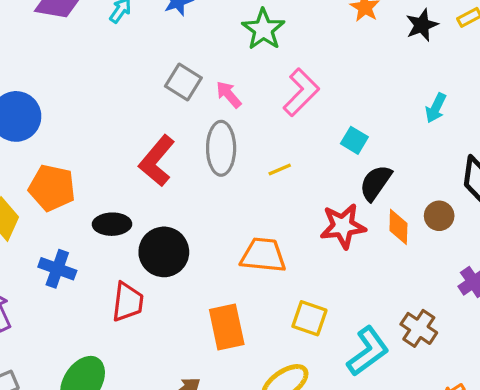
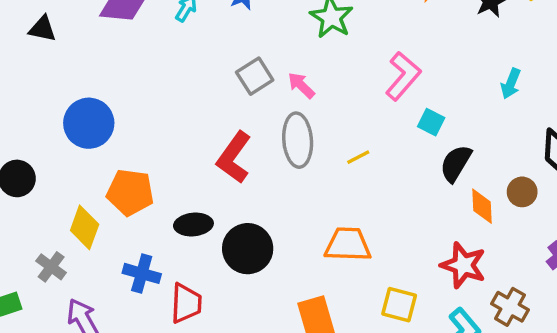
gray square: (183, 82) -> (255, 76), turned 30
pink L-shape: (301, 92) -> (403, 76), moved
red star: (343, 226) -> (463, 265), moved, turned 30
red trapezoid: (128, 302) -> (186, 303), moved

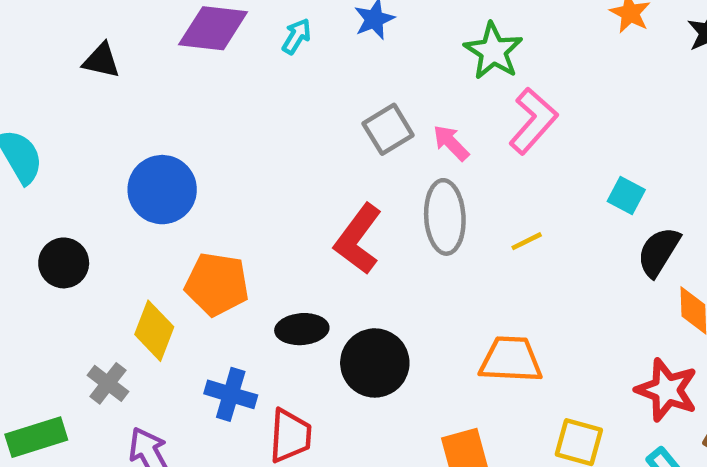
pink L-shape: (403, 76) -> (533, 121), moved

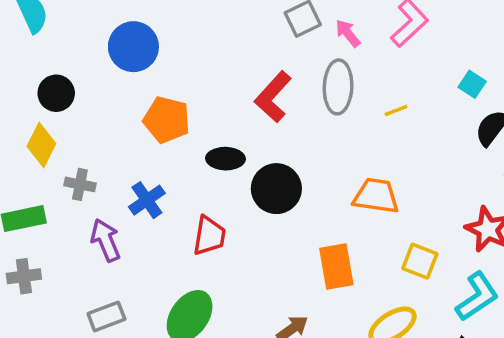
yellow diamond: (154, 331) -> (41, 145), moved
gray cross: (108, 383) -> (80, 184), turned -32
blue cross: (231, 394) -> (147, 200), moved, turned 33

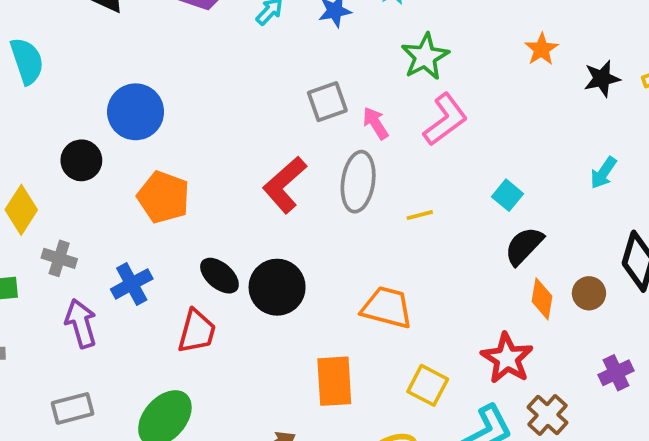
black circle: (56, 93) -> (81, 160), moved
black ellipse: (225, 159) -> (219, 276), moved, turned 33

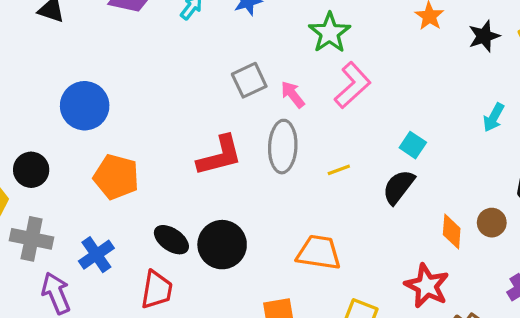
black circle: (81, 160) -> (31, 170), moved
red L-shape: (285, 185) -> (220, 156), turned -147
black semicircle: (524, 246) -> (399, 187), moved
gray cross: (59, 258) -> (32, 239), size x1.4

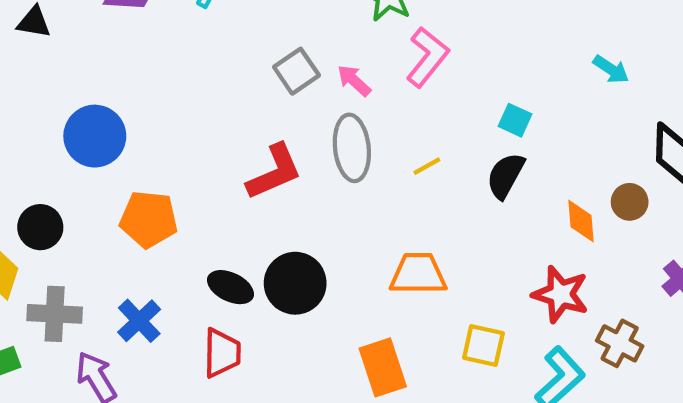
cyan arrow: (494, 117) -> (611, 69), turned -76

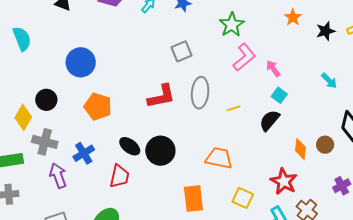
pink arrow: (354, 81) -> (273, 69), moved

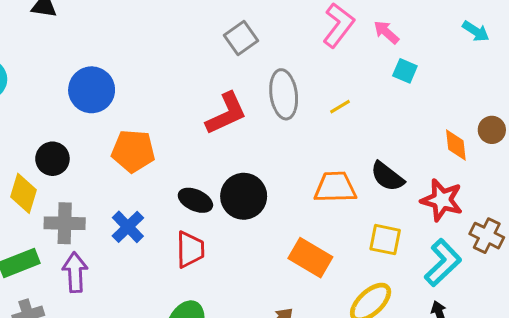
black semicircle: (269, 120) -> (387, 176), moved, turned -80
purple arrow: (58, 176) -> (75, 272), moved, turned 30
orange rectangle: (193, 199) -> (310, 258), turned -40

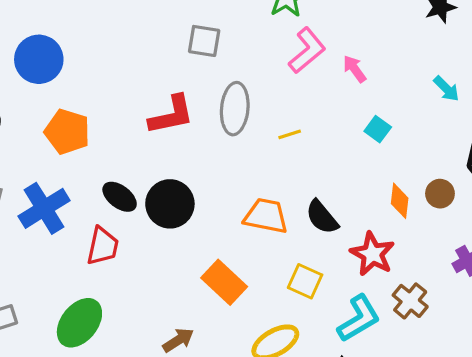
gray square: (241, 38) -> (204, 41), turned 32
cyan square: (405, 71) -> (378, 129), moved
blue cross: (128, 227) -> (44, 208), size x1.4

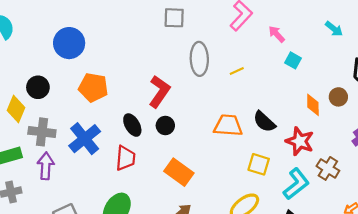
pink arrow: (355, 69) -> (277, 34), moved
red L-shape: (171, 115) -> (159, 92), moved, turned -36
black ellipse: (120, 197) -> (132, 125), turned 30
black circle: (170, 204) -> (165, 125), size x0.6
orange rectangle: (224, 282) -> (179, 172), moved

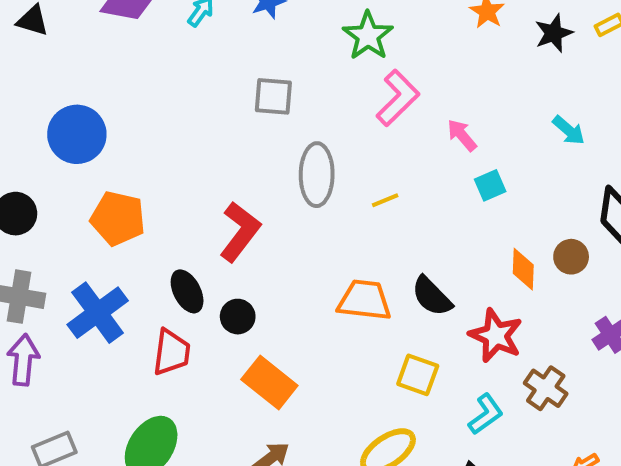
cyan square: (293, 60) -> (490, 185), turned 35
black circle: (165, 125) -> (238, 317), moved
cyan L-shape: (296, 184) -> (486, 414), size x0.7

